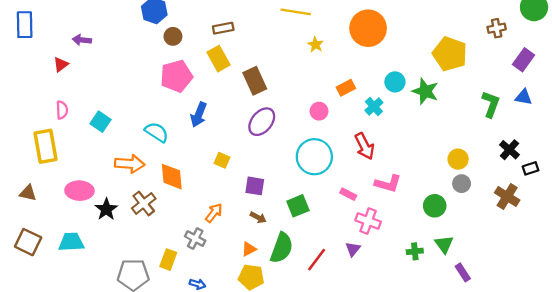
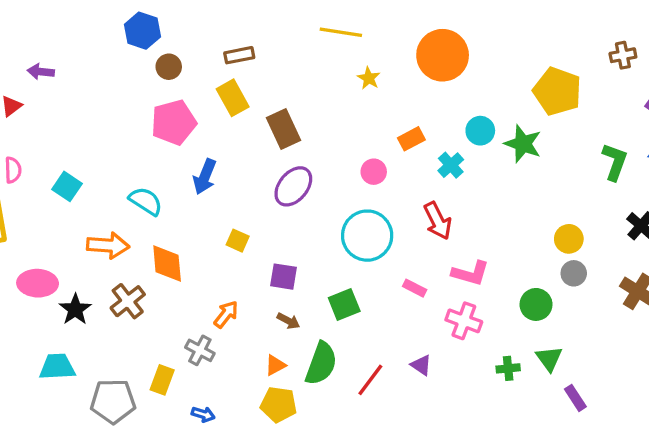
pink cross: (368, 221) -> (464, 321), moved
cyan trapezoid: (71, 242) -> (57, 367), moved
purple triangle: (353, 249) -> (421, 365), turned -35

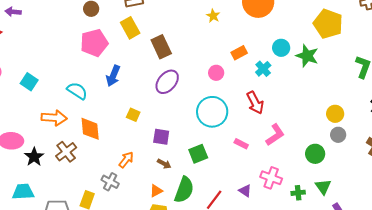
pink L-shape: (470, 273) -> (275, 135), turned -50
pink cross: (464, 321) -> (271, 178), moved

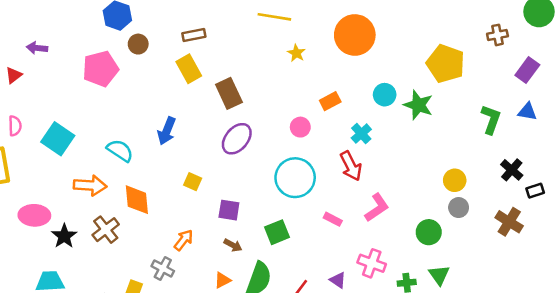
pink pentagon: (94, 43) -> (101, 69), moved
cyan cross: (263, 69) -> (361, 134), moved
cyan square: (29, 82) -> (58, 139), size x1.4

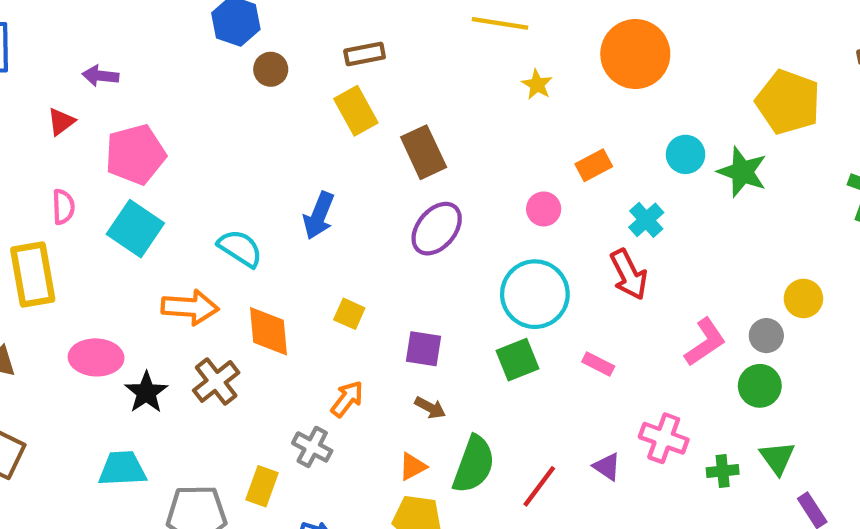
pink pentagon: (101, 69) -> (135, 154), moved
yellow square: (193, 182) -> (349, 314), moved
pink L-shape: (377, 208) -> (705, 342), moved
gray circle: (459, 208) -> (766, 336), moved
green square: (277, 232) -> (517, 360), moved

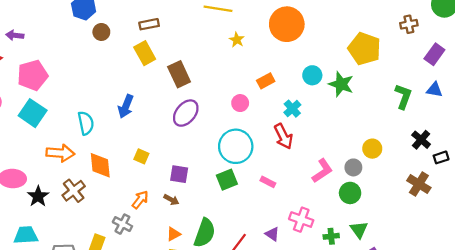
cyan semicircle: (240, 248) -> (86, 123), turned 45
brown arrow: (430, 408) -> (171, 200), moved

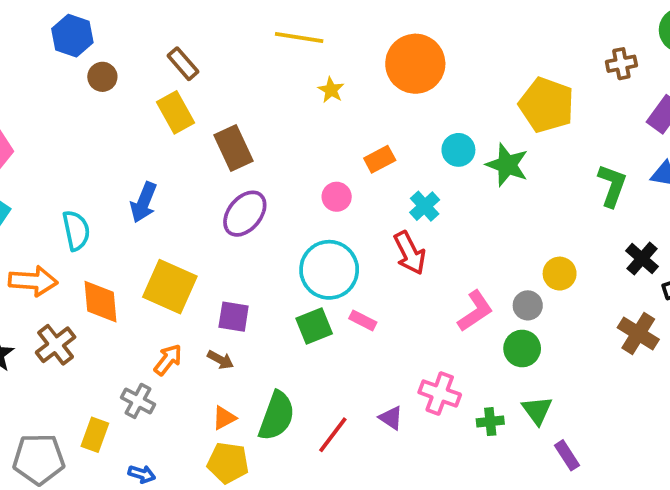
brown rectangle: (149, 24) -> (183, 64), turned 60
yellow square: (141, 156) -> (170, 287), size x2.0
pink rectangle: (268, 182) -> (363, 320), moved

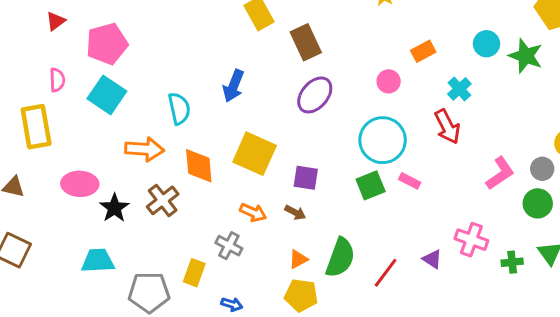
orange arrow: (168, 360) -> (253, 212), turned 76

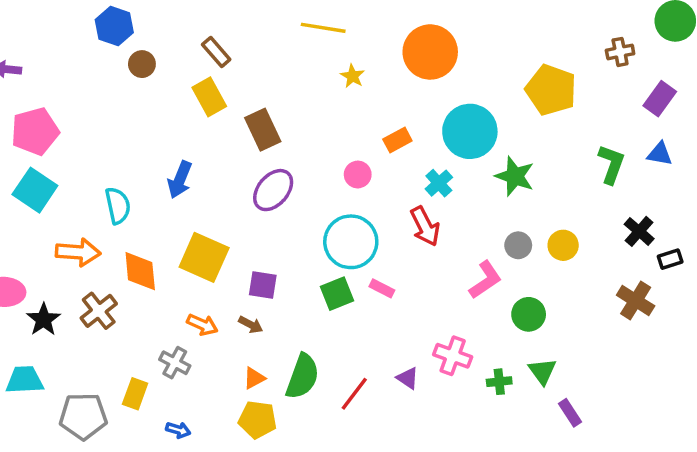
cyan circle: (486, 44) -> (470, 131), size x1.8
green star: (526, 56) -> (515, 176), moved
gray circle: (542, 169) -> (518, 245), moved

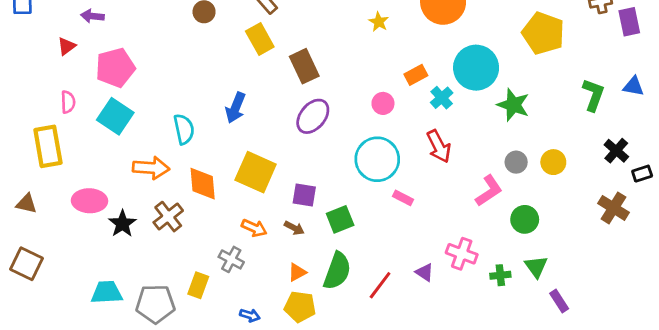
purple rectangle: (660, 99) -> (629, 22), moved, turned -48
cyan cross: (439, 183) -> (442, 98), moved
green square: (337, 294) -> (340, 219), moved
cyan trapezoid: (25, 380) -> (107, 292), moved
blue arrow: (178, 430) -> (250, 315), moved

